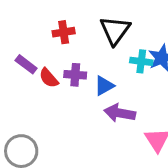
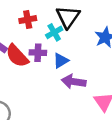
cyan cross: (141, 61) -> (54, 32), moved, turned -35
red semicircle: (49, 78) -> (17, 56), size x1.5

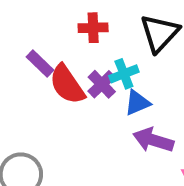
cyan cross: (54, 32) -> (124, 74), moved
purple cross: (38, 53) -> (102, 84), turned 35

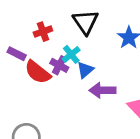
purple rectangle: (40, 63) -> (17, 54), moved

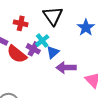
red cross: (43, 32) -> (21, 23), turned 32

